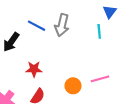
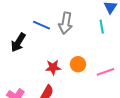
red star: (34, 69) -> (53, 67), moved
orange circle: (73, 86) -> (78, 64), moved

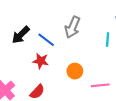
blue line: (41, 25) -> (46, 40), moved
red star: (53, 67) -> (41, 61), moved

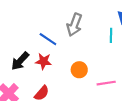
black arrow: (21, 35) -> (20, 61), moved

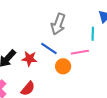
blue line: (48, 39) -> (49, 49), moved
pink line: (106, 83) -> (80, 52), moved

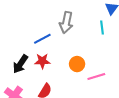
blue line: (49, 49) -> (42, 39), moved, turned -54
pink line: (80, 52) -> (96, 76), moved

